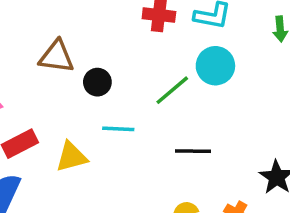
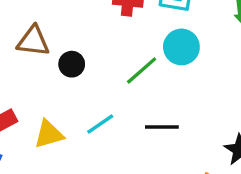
cyan line: (118, 129) -> (100, 124), moved, turned -36

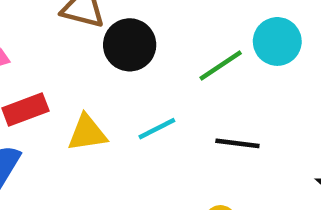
black circle: (72, 64) -> (130, 45), size x1.5

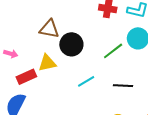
yellow triangle: (87, 133) -> (47, 63), moved

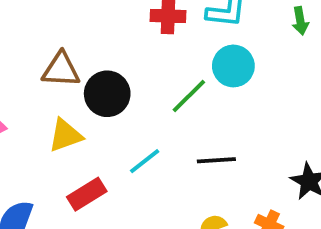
red rectangle: (26, 77) -> (87, 194), moved

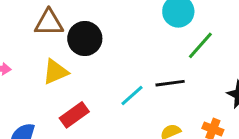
green line: (189, 96) -> (200, 45), moved
cyan line: (145, 161) -> (132, 96), moved

